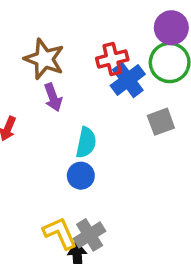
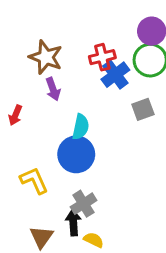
blue circle: (81, 176) -> (76, 154), size x1.6
yellow L-shape: (60, 233) -> (34, 180), moved

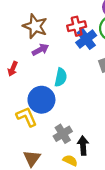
purple arrow: (53, 89) -> (40, 50), turned -98
blue circle: (76, 154) -> (41, 100), moved
black arrow: (73, 223) -> (83, 146), moved

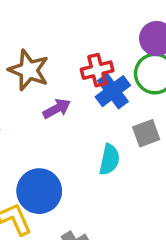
purple arrow: (40, 50) -> (57, 109), moved
cyan semicircle: (61, 77) -> (109, 160), moved

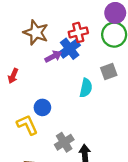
blue cross: (113, 91) -> (70, 49), moved
blue circle: (39, 191) -> (42, 107), size x0.6

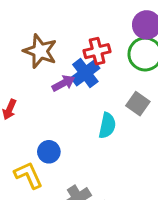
gray square: (109, 72) -> (138, 104), turned -35

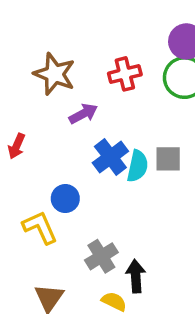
blue cross: (85, 73) -> (110, 157), moved
gray square: (138, 104) -> (168, 159), moved, turned -35

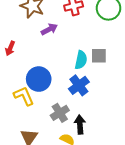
blue cross: (110, 157) -> (79, 85), moved
blue circle: (65, 199) -> (39, 79), size x1.5

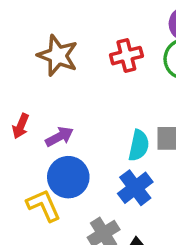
purple arrow: (49, 29) -> (59, 137), moved

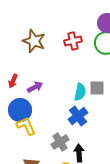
blue circle: (68, 177) -> (20, 110), moved

